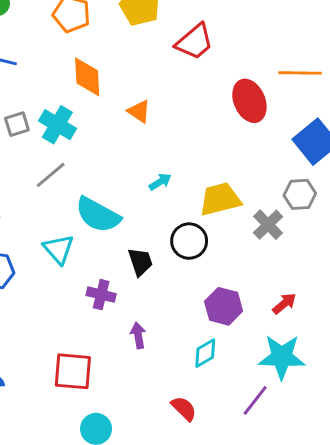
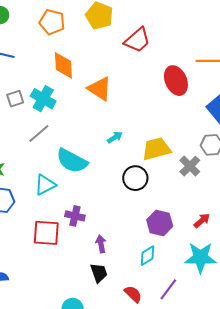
orange triangle: (139, 111) -> (100, 89), size x1.5
cyan triangle: (59, 249) -> (45, 185), turned 45
black trapezoid: (140, 262) -> (99, 273), moved
red square: (73, 371) -> (46, 233), moved
purple line: (255, 400) -> (168, 289), moved

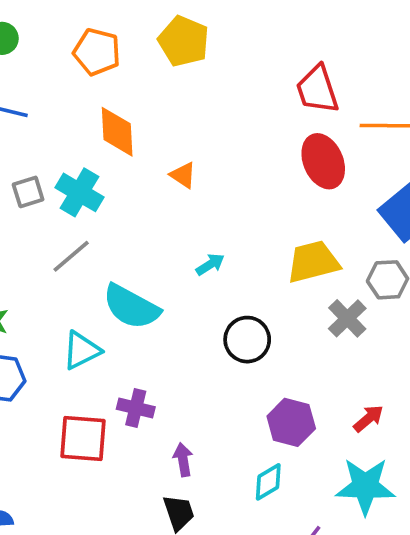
red trapezoid: (137, 40) -> (317, 89), moved, turned 112
orange triangle: (100, 89) -> (183, 175), size x0.6
yellow trapezoid: (156, 149) -> (313, 262), moved

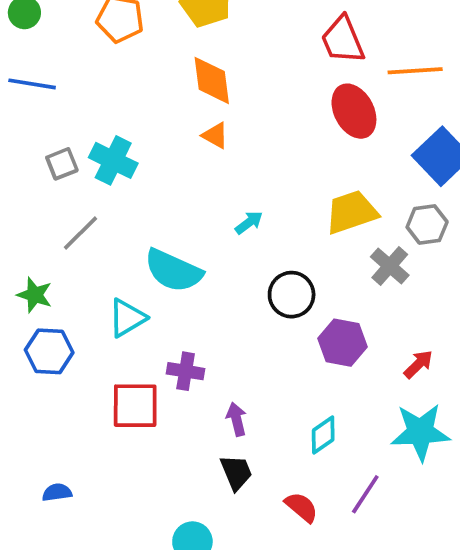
orange diamond: (117, 132) -> (212, 80), moved
gray line: (71, 256) -> (81, 233), moved
purple hexagon: (291, 422) -> (342, 343), moved

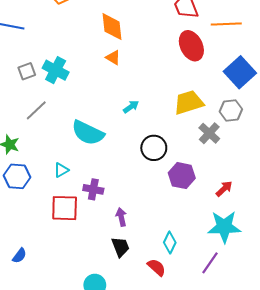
cyan triangle: (127, 318) -> (61, 170), moved, size x0.7
cyan diamond: (323, 435) -> (170, 243), moved, turned -30
blue semicircle: (57, 492) -> (19, 256), turned 133
purple line: (365, 494) -> (210, 263), moved

